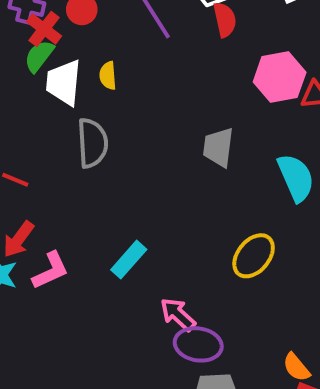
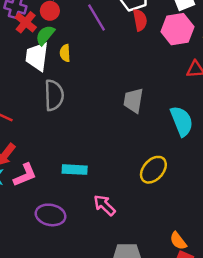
green semicircle: (39, 56) -> (45, 35), moved
pink hexagon: (280, 77) -> (177, 29), moved
cyan rectangle: (129, 260) -> (75, 170), turned 50
purple ellipse: (198, 344) -> (51, 215), moved

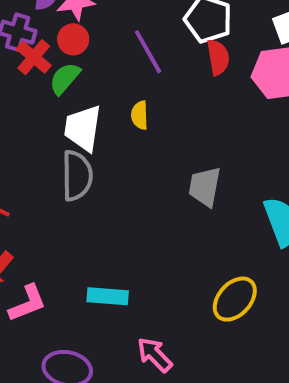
yellow semicircle: (65, 53) -> (140, 115), moved
white trapezoid: (37, 57) -> (83, 128), moved

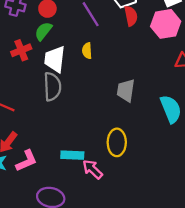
red cross: (34, 57) -> (21, 50), moved, turned 30
yellow ellipse: (235, 299) -> (117, 142), moved, turned -40
pink arrow: (155, 355) -> (92, 169), moved

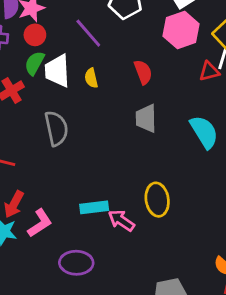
red semicircle: (131, 16) -> (143, 72), moved
white trapezoid: (55, 59) -> (57, 71), moved
yellow ellipse: (117, 142) -> (157, 200), moved

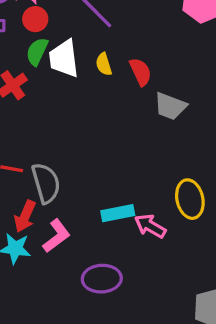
red semicircle: (143, 72) -> (141, 72), moved
gray trapezoid: (146, 118) -> (170, 106), turned -64
gray semicircle: (56, 128) -> (46, 183), moved

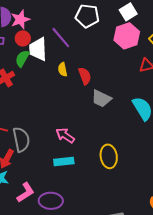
white trapezoid: (64, 59) -> (38, 49), moved
pink arrow: (150, 226) -> (65, 135), moved
pink L-shape: (56, 236) -> (26, 192), moved

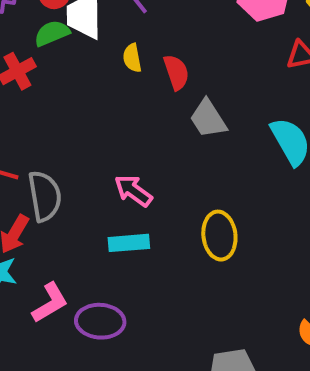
green semicircle: (22, 58) -> (52, 33), turned 36
gray trapezoid: (101, 99) -> (208, 119), turned 30

